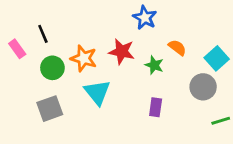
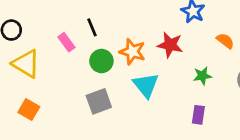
green star: (154, 65) -> (202, 76), moved, turned -30
purple rectangle: (156, 107) -> (198, 115), moved

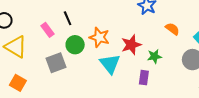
red star: (170, 45) -> (131, 45), moved, turned -30
gray square: (99, 101) -> (56, 63), moved
purple rectangle: (198, 115) -> (144, 78), moved

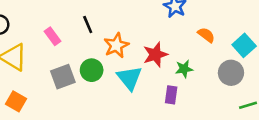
black line: (68, 18) -> (88, 25), moved
orange star: (99, 37) -> (116, 45), turned 30
green circle: (75, 45) -> (92, 70), moved

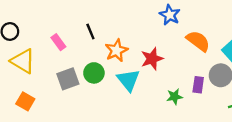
orange semicircle: (206, 35) -> (198, 41), size x1.5
green star: (184, 69) -> (174, 97), moved
purple rectangle: (171, 95) -> (198, 85), moved

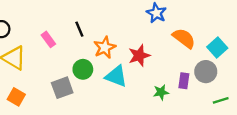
gray square: (68, 79) -> (62, 88), moved
cyan triangle: (128, 80) -> (116, 76), turned -30

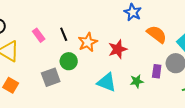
black line: (79, 29) -> (64, 34), moved
cyan triangle: (116, 76) -> (107, 82), moved

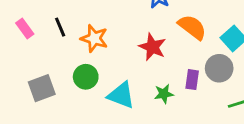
orange star: (88, 42) -> (94, 38), turned -30
red star: (118, 49) -> (152, 47), moved, turned -30
green circle: (69, 61) -> (86, 77), moved

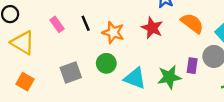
red star: (152, 47) -> (152, 28), moved
green star: (164, 94) -> (169, 77), size x1.5

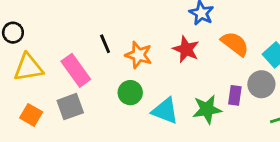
pink rectangle: (57, 24) -> (76, 70), moved, size x1.6
yellow triangle: (23, 43) -> (28, 67), turned -40
gray square: (71, 72) -> (70, 107), moved

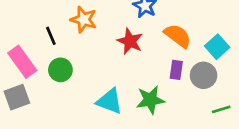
orange star: (139, 55) -> (84, 19), moved
green circle: (130, 93) -> (60, 70), moved
purple rectangle: (235, 95) -> (176, 70), moved

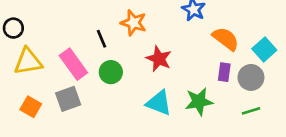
red star: (130, 41) -> (159, 59), moved
green line: (221, 109) -> (251, 111), moved

